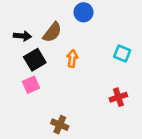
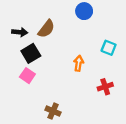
blue circle: (83, 12) -> (84, 11), moved
orange arrow: (72, 58) -> (79, 63), moved
pink square: (31, 85) -> (27, 76), turned -32

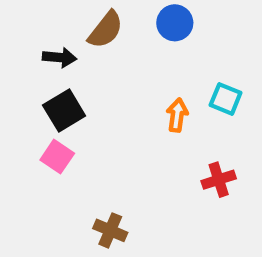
brown semicircle: (46, 29) -> (106, 30), moved
black arrow: (20, 32) -> (60, 57), moved
orange arrow: (79, 63) -> (177, 115), moved

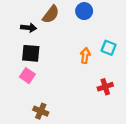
black square: (64, 110) -> (31, 53), turned 36
brown cross: (110, 230) -> (41, 111), moved

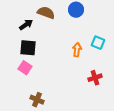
brown semicircle: (51, 14) -> (46, 13), turned -108
black arrow: (29, 28) -> (26, 25), turned -40

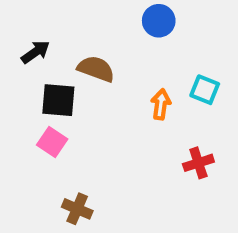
brown semicircle: (46, 13) -> (96, 69), moved
black arrow: (26, 25) -> (35, 52), moved

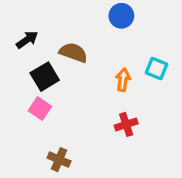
black square: (58, 100) -> (45, 77), turned -36
red cross: (198, 163) -> (126, 124), moved

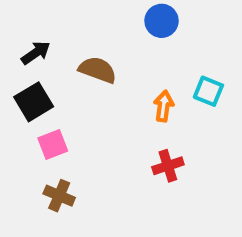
black square: (45, 77) -> (34, 102), moved
pink square: (40, 108) -> (53, 144), turned 35
brown cross: (59, 160) -> (59, 196), moved

